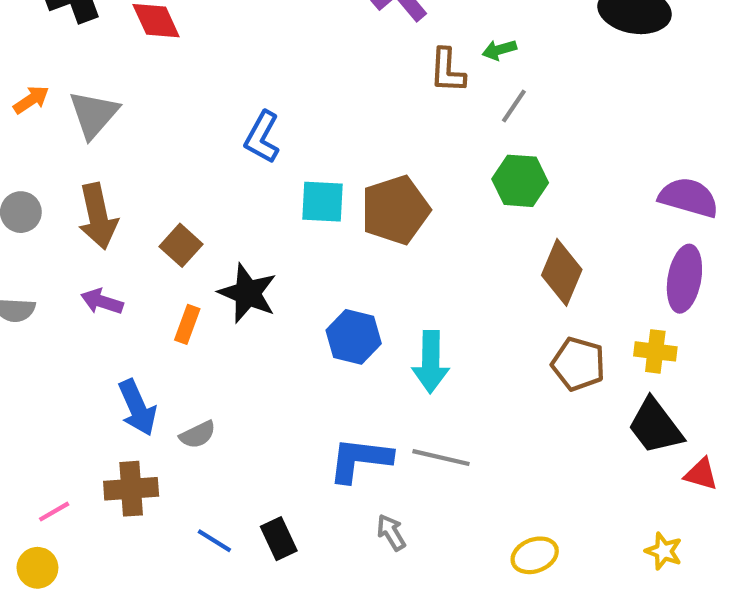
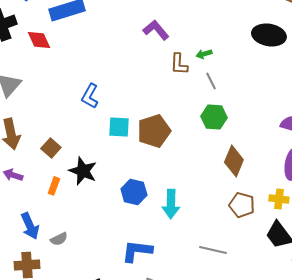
gray line: (514, 106) -> (211, 81), turned -60
gray line: (441, 458) -> (213, 250), moved

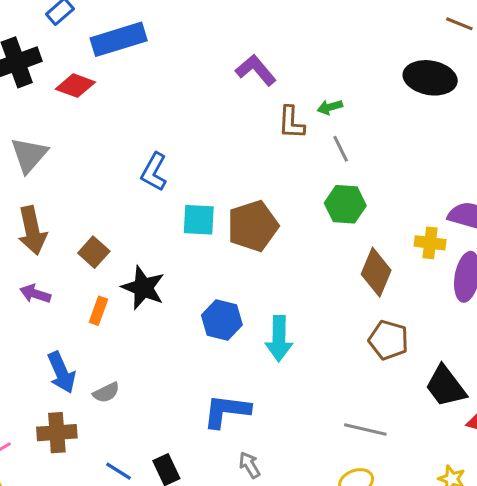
red diamond: (39, 40) -> (75, 86), turned -45
yellow cross: (279, 199) -> (430, 243), moved
gray line: (213, 250) -> (365, 430), moved

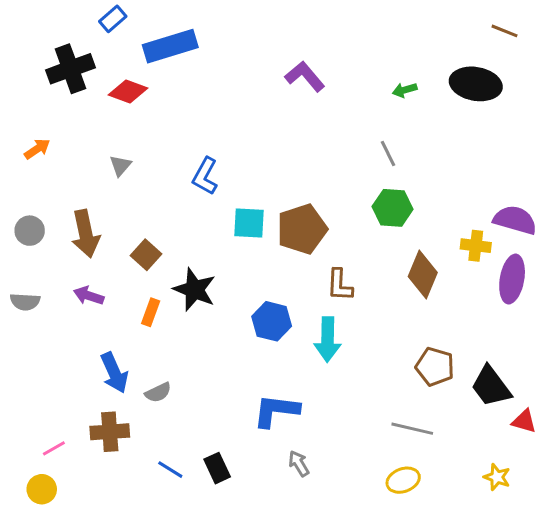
green arrow: (330, 107) -> (405, 90), moved
brown L-shape: (291, 123) -> (340, 285), moved
gray triangle: (29, 155) -> (120, 166), moved, size x0.6
brown pentagon: (388, 340) -> (435, 367), moved

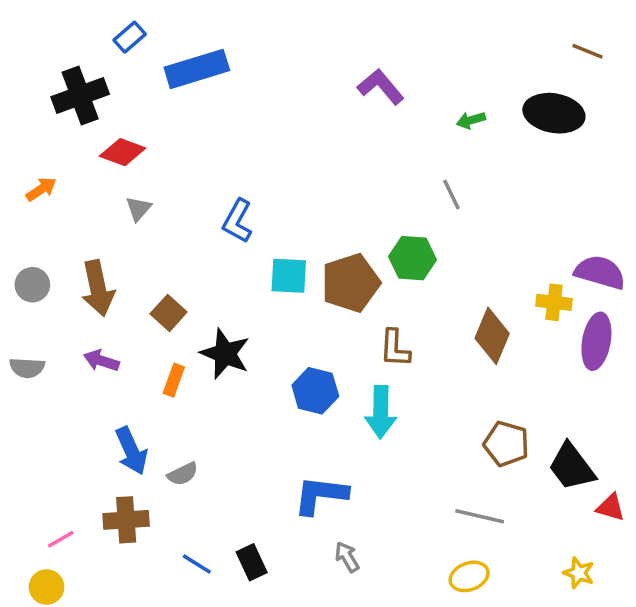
purple L-shape: (305, 76) -> (381, 87), moved
red diamond: (128, 91) -> (123, 152), moved
green hexagon: (393, 208) -> (413, 258), moved

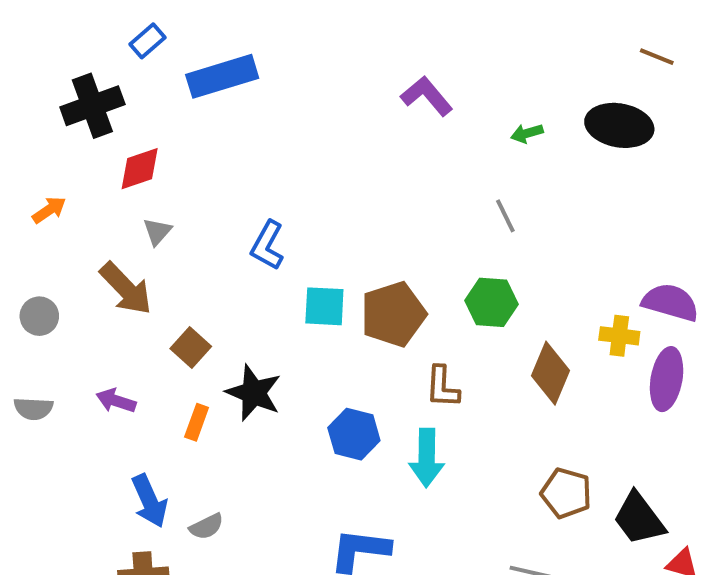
red diamond: (123, 152) -> (140, 169), turned -39
green hexagon: (413, 258) -> (492, 302), moved
brown arrow: (98, 288) -> (126, 289), moved, turned -32

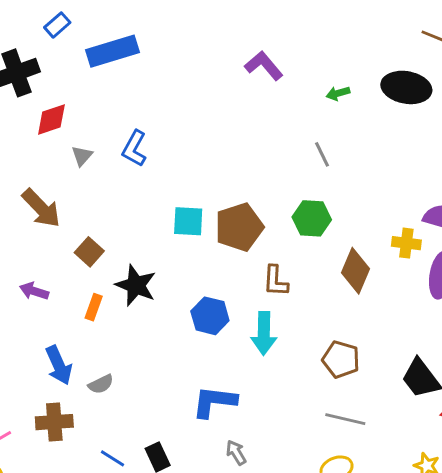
gray triangle: (157, 232) -> (82, 156), moved
blue L-shape: (267, 245) -> (134, 149), moved
brown pentagon: (566, 493) -> (341, 359), moved

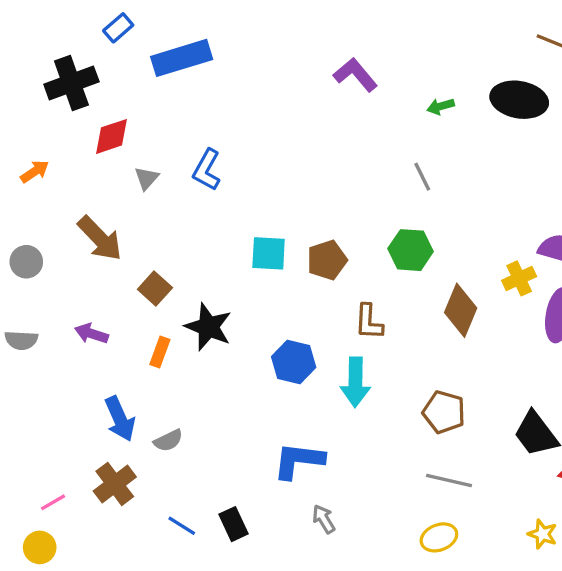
brown pentagon: (239, 227) -> (327, 260), size x0.7
yellow cross: (406, 243) -> (519, 278), turned -32
brown cross: (54, 422) -> (115, 484), turned -33

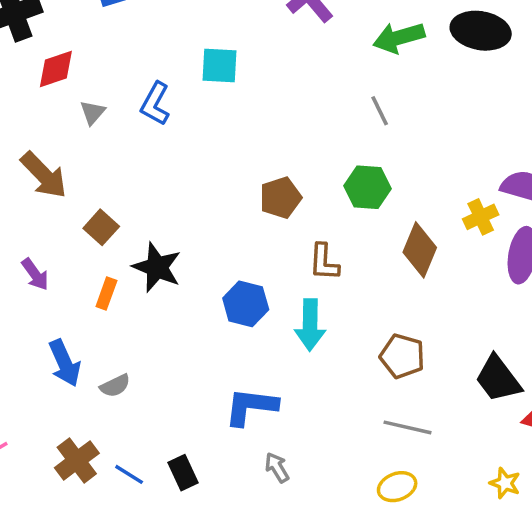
green arrow: (441, 106) -> (399, 38), size x1.8
cyan square: (269, 253) -> (220, 65), moved
purple arrow: (91, 334) -> (35, 274), turned -144
brown cross: (115, 484) -> (77, 461), moved

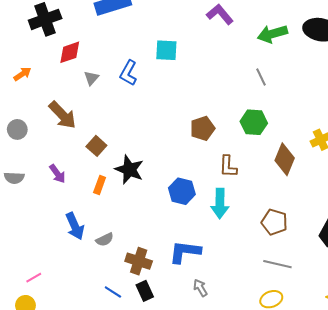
brown cross: (77, 461) -> (139, 261), moved, turned -35

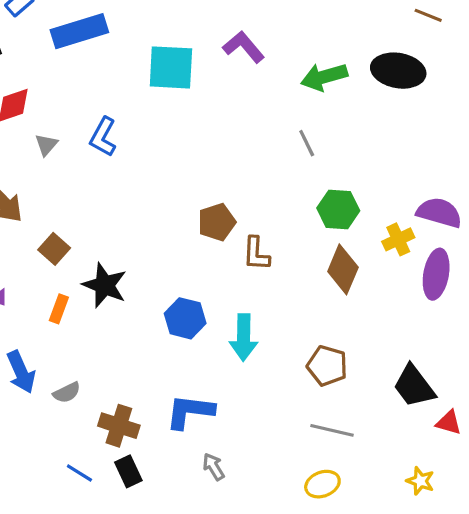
cyan square: (166, 50) -> (171, 67), moved, size x1.4
green hexagon: (254, 122) -> (338, 209), moved
brown L-shape: (228, 166) -> (256, 254), moved

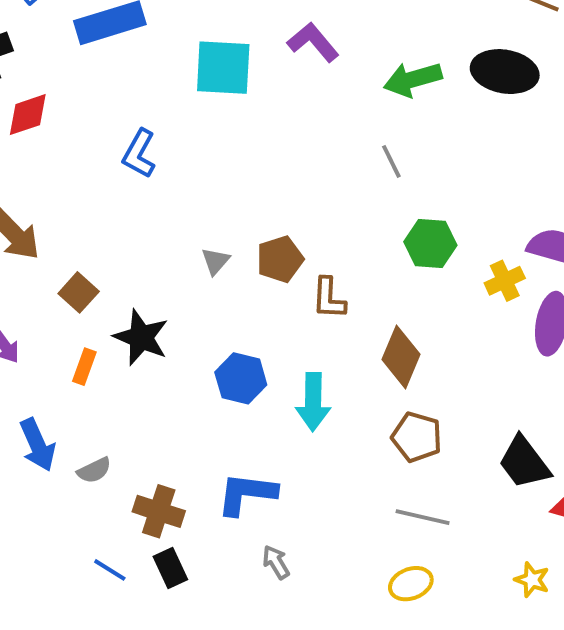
gray triangle: (46, 145) -> (215, 261), moved
brown diamond: (343, 269) -> (401, 357), moved

